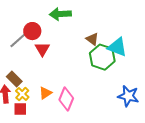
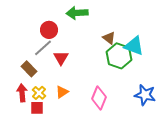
gray line: (18, 40) -> (43, 48), moved
red triangle: (42, 49) -> (61, 58), moved
brown rectangle: (14, 79) -> (29, 69), moved
pink diamond: (66, 99) -> (99, 98), moved

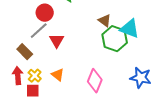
orange triangle: (62, 92) -> (58, 75), turned -48

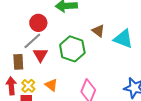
green hexagon: (115, 39) -> (72, 49), moved
red triangle: (57, 41) -> (40, 55), moved
brown rectangle: (25, 52) -> (18, 62), turned 42

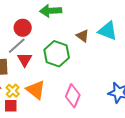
cyan triangle: (123, 39) -> (108, 31), moved
orange triangle: (51, 85) -> (36, 90), size x1.5

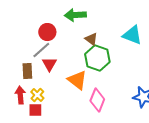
brown triangle: (83, 36) -> (91, 39), moved
green hexagon: (57, 54) -> (97, 58), moved
orange triangle: (36, 90) -> (77, 80), moved

